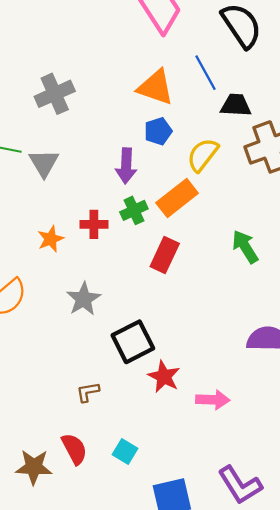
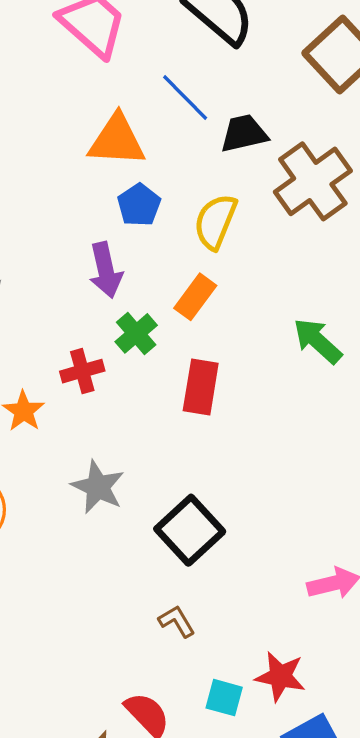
orange rectangle: (177, 198) -> (195, 297), size x0.7
red star: (164, 377) -> (280, 676), moved
brown L-shape: (88, 392) -> (177, 621), moved, turned 85

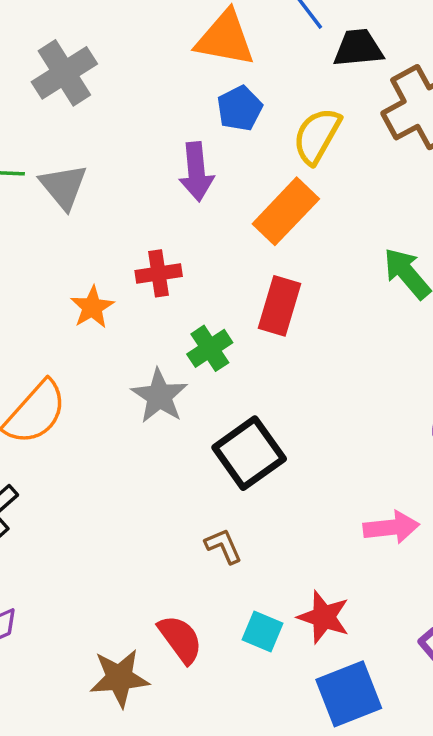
orange rectangle: (195, 297) -> (286, 211), size x1.4
green cross: (136, 333) -> (210, 348), moved

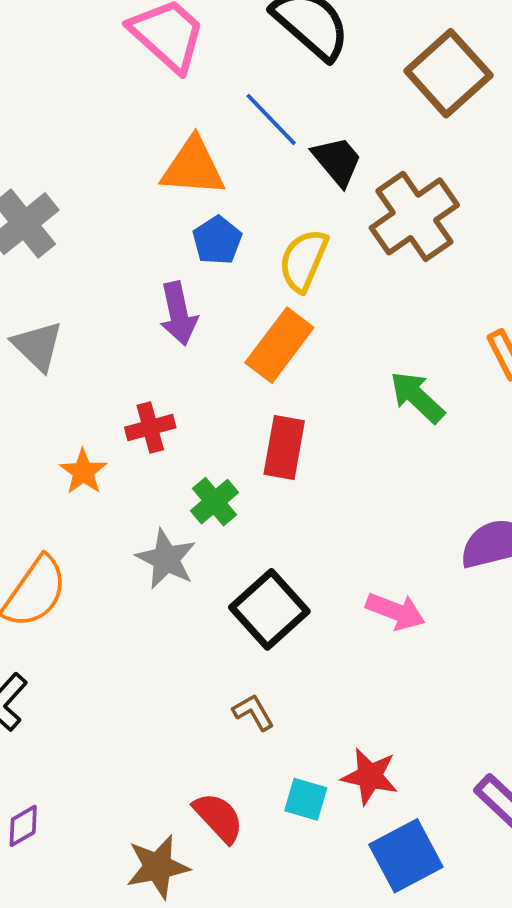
black trapezoid: (358, 48) -> (337, 161), turned 62
pink arrow: (391, 527) -> (395, 611), moved, turned 34

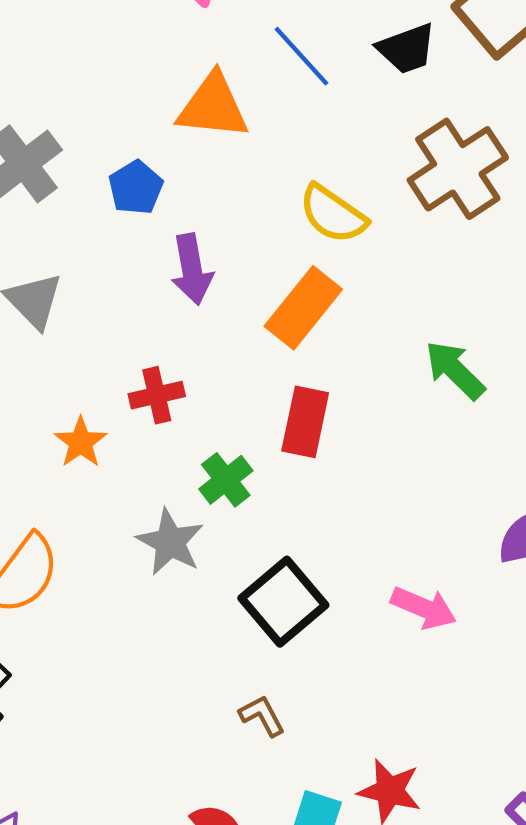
black trapezoid: (337, 161) -> (407, 49), moved, turned 108
blue pentagon: (217, 240) -> (136, 188), moved
yellow semicircle: (303, 260) -> (333, 214), turned -80

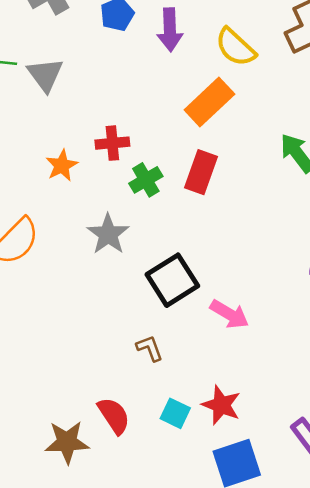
purple arrow: (192, 269) -> (170, 30), moved
green cross: (226, 480) -> (146, 180), moved
pink arrow: (424, 608) -> (229, 314), moved

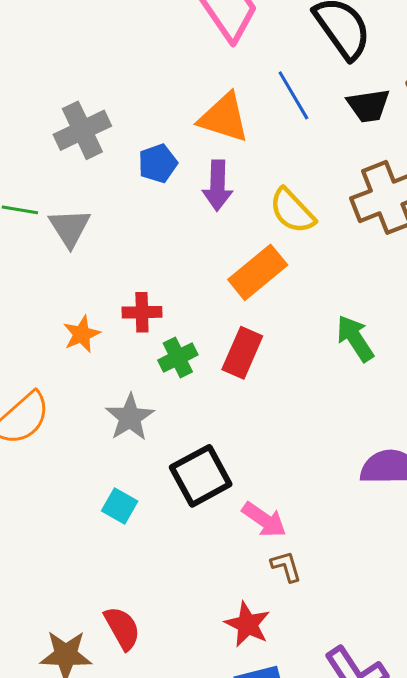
brown L-shape: (150, 348) -> (286, 566), moved
cyan square: (175, 413) -> (120, 506), moved

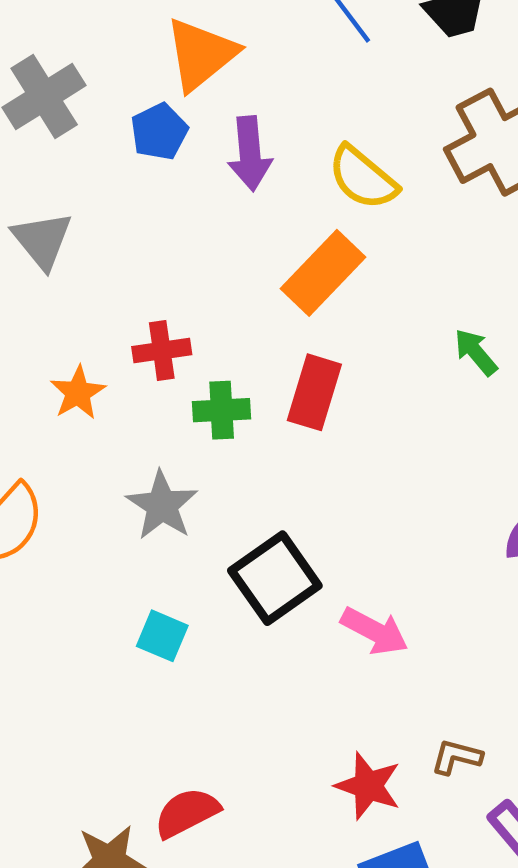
orange triangle: (224, 118) -> (201, 54), moved, turned -50
green arrow: (355, 338) -> (476, 352), size x0.7
green cross: (178, 357) -> (222, 410), turned 30
brown L-shape: (286, 566) -> (457, 757), moved, turned -52
red semicircle: (122, 628) -> (187, 813), turned -81

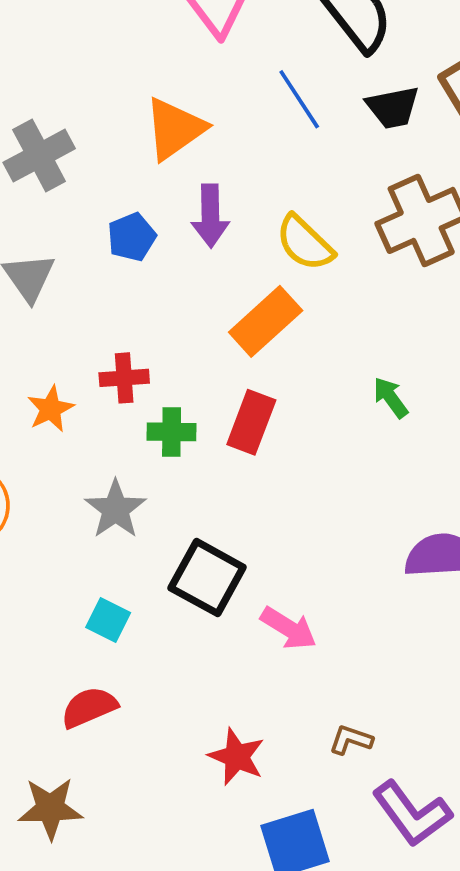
blue pentagon: (159, 132) -> (132, 237), moved
black square: (275, 578) -> (207, 578), turned -30
red star: (368, 786) -> (237, 757), moved
red semicircle: (187, 813) -> (89, 707), moved

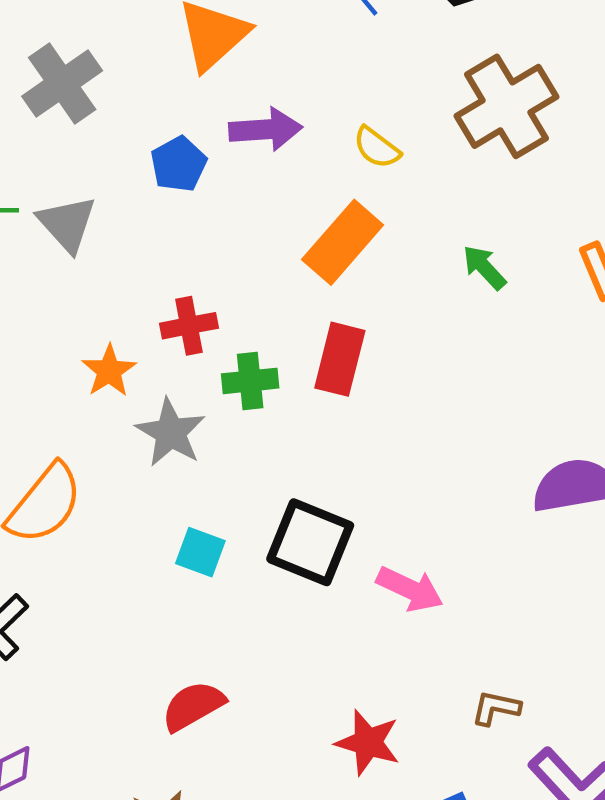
purple arrow: (210, 216) -> (265, 129), turned -86
yellow semicircle: (305, 243) -> (377, 148), size x0.7
green arrow: (391, 397) -> (484, 267), moved
gray star: (115, 509) -> (171, 433), moved
cyan square: (108, 620) -> (200, 552), moved

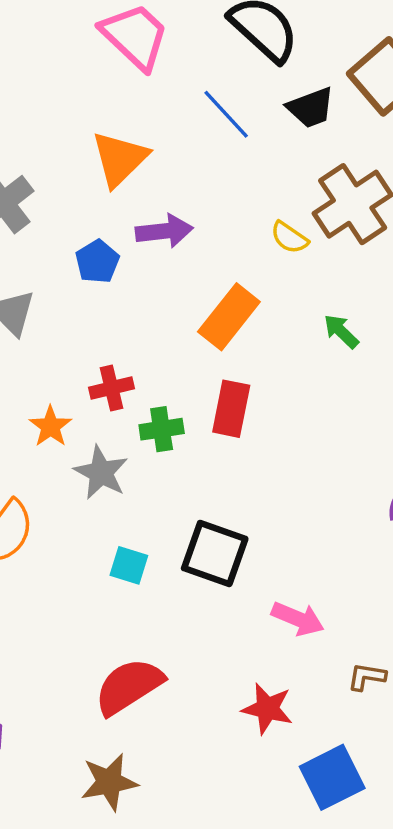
yellow semicircle: (377, 148) -> (289, 238), moved
pink arrow: (410, 589) -> (298, 619), moved
red semicircle: (193, 706) -> (129, 686), size x1.4

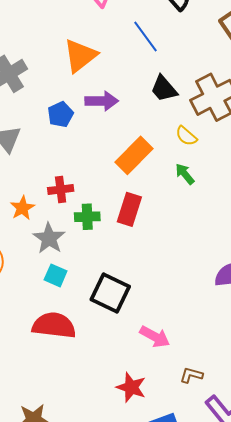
black trapezoid: (311, 108) -> (164, 89), moved, turned 64
yellow semicircle: (289, 238) -> (186, 136), moved
green arrow: (341, 331) -> (185, 174), moved
cyan square: (129, 565) -> (56, 275), moved
red semicircle: (129, 686) -> (54, 325), moved, turned 33

